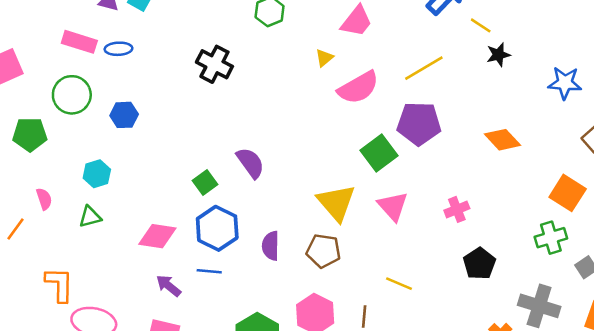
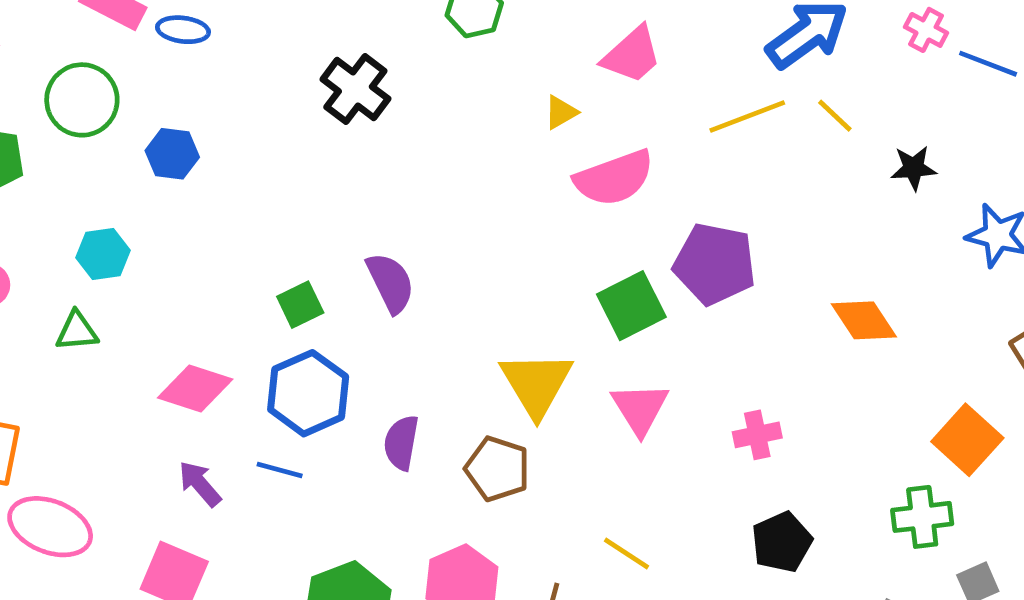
yellow line: (481, 25) -> (835, 116), moved
black star: (498, 55) -> (914, 168), moved
yellow line: (424, 68) -> (747, 117), moved

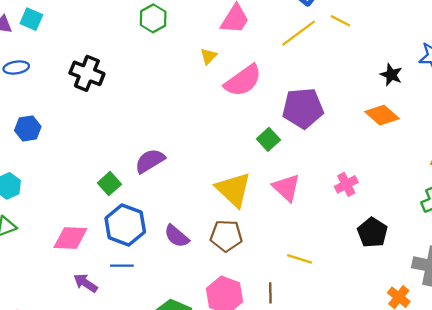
black cross: (355, 89) -> (87, 73), moved
black star: (914, 168) -> (391, 75), moved, turned -30
purple semicircle: (390, 283) -> (150, 161), turned -80
green square: (631, 306) -> (268, 139), size x0.7
purple semicircle: (401, 443) -> (177, 236), turned -44

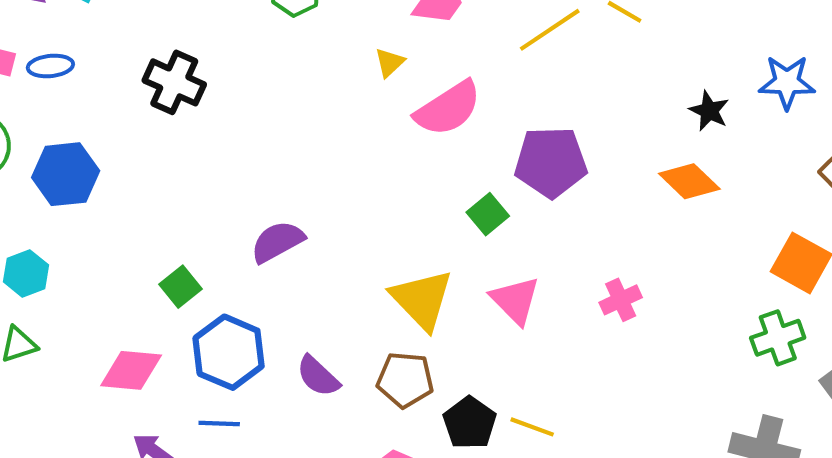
blue hexagon: (28, 128) -> (66, 174), size x1.4
green square: (109, 184) -> (181, 287), moved
black pentagon: (372, 233) -> (470, 423), moved

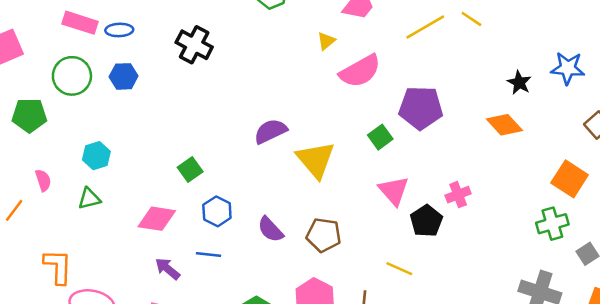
blue hexagon: (66, 174) -> (124, 76), moved, size x0.7
purple semicircle: (277, 242) -> (271, 131), moved
yellow triangle: (422, 299) -> (316, 160), moved
blue hexagon: (229, 352) -> (217, 211), size x0.7
black pentagon: (470, 423) -> (426, 221), moved

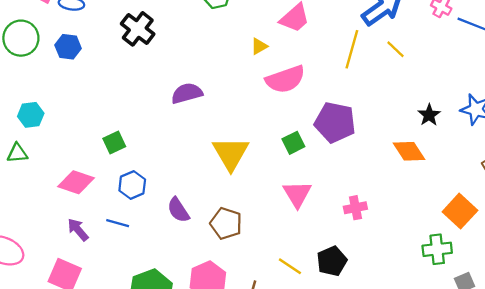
yellow line: (425, 27) -> (352, 49), turned -54
purple semicircle: (271, 131) -> (187, 93), moved
black pentagon: (426, 221) -> (332, 261), moved

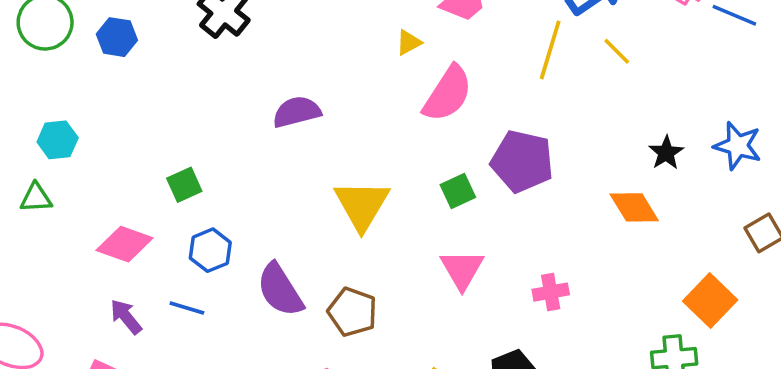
pink semicircle: (285, 79) -> (448, 94), turned -39
purple semicircle: (178, 210) -> (280, 290), size x1.4

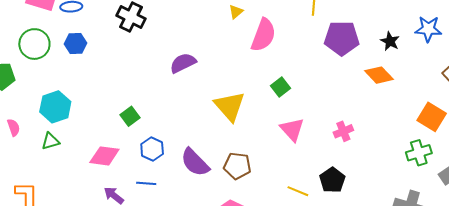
cyan hexagon: (58, 140) -> (55, 107), size x1.4
purple pentagon: (522, 161) -> (342, 38), moved

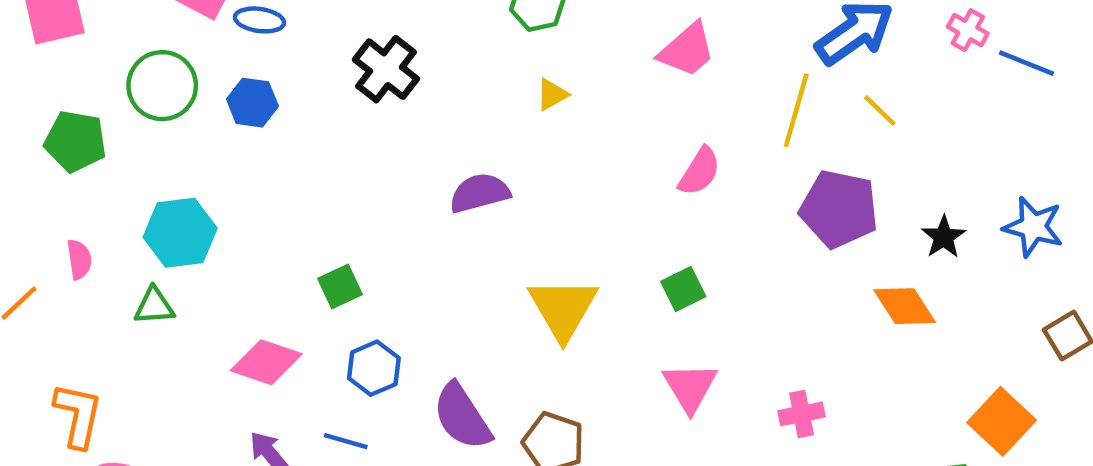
yellow triangle: (236, 12) -> (552, 94), moved
pink semicircle: (263, 35) -> (700, 171), moved, size x0.7

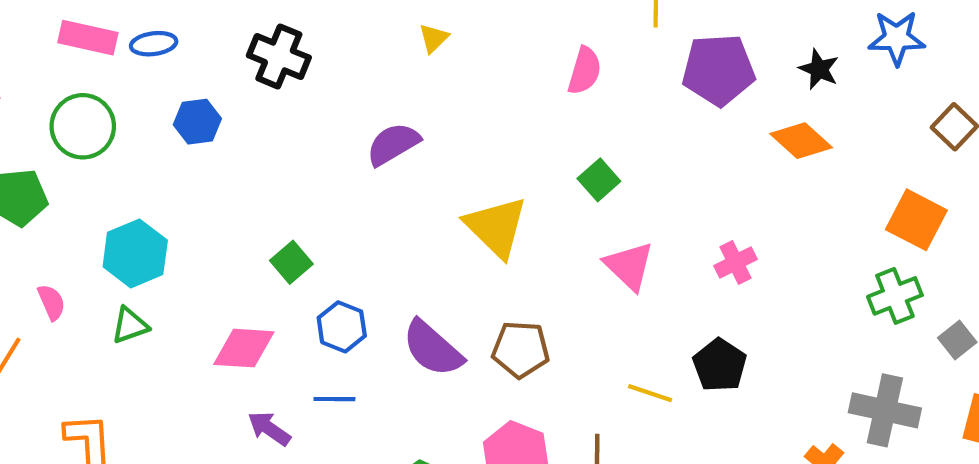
blue hexagon: (252, 103) -> (197, 122), moved

